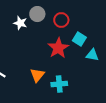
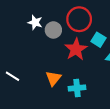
gray circle: (37, 14) -> (53, 30), moved
red circle: (61, 20) -> (79, 19), size x1.5

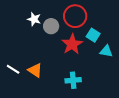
orange triangle: (53, 78) -> (35, 70), moved, turned -35

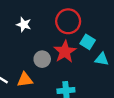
gray circle: (51, 26) -> (42, 59), moved
orange triangle: (35, 70) -> (25, 80), turned -42

